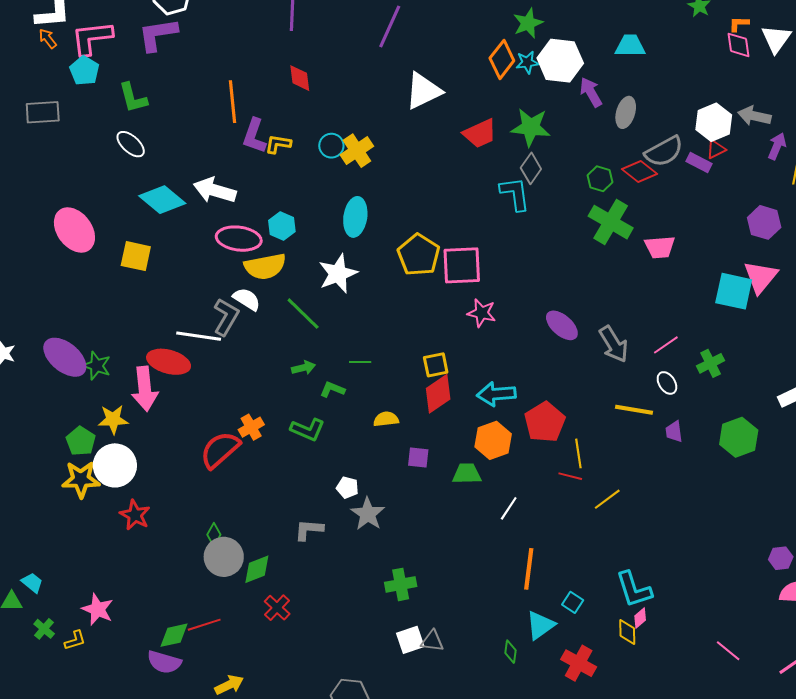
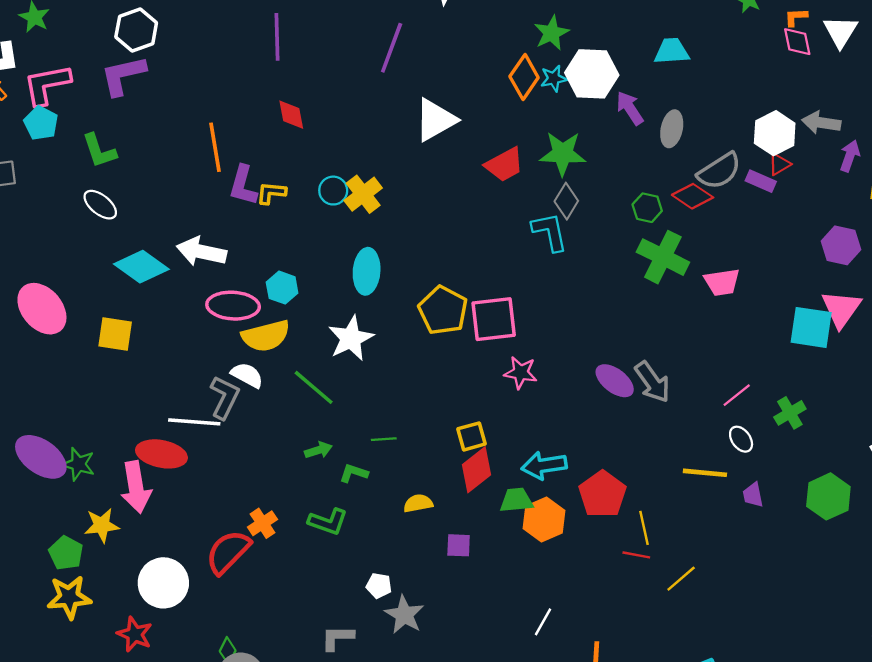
gray arrow: (614, 344) -> (652, 382), moved
white circle: (115, 465) -> (163, 583), moved
green trapezoid: (467, 474) -> (516, 500), moved
white line: (509, 508) -> (543, 622), moved

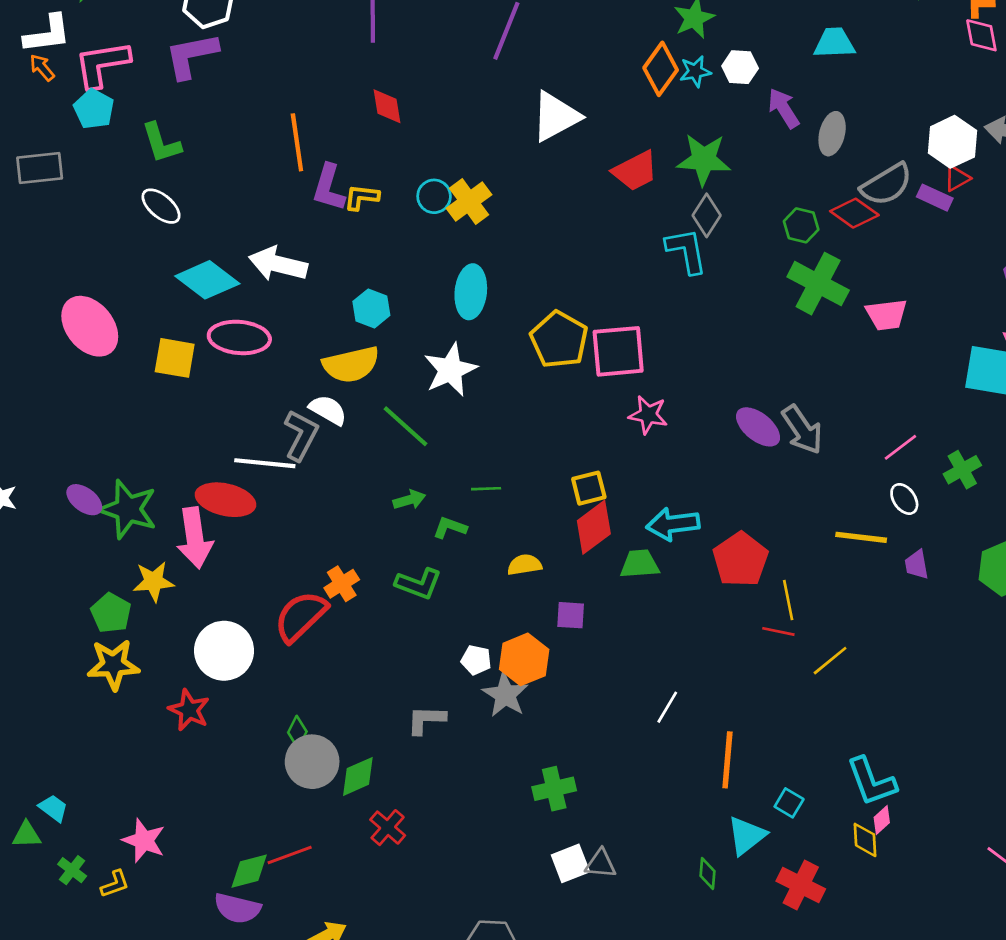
white hexagon: (592, 74) -> (740, 67), size x0.6
pink ellipse: (233, 306) -> (239, 337), moved
purple ellipse: (41, 457) -> (84, 500), size x0.6
green star: (78, 464) -> (128, 509), size x1.5
orange hexagon: (544, 519) -> (524, 659), moved

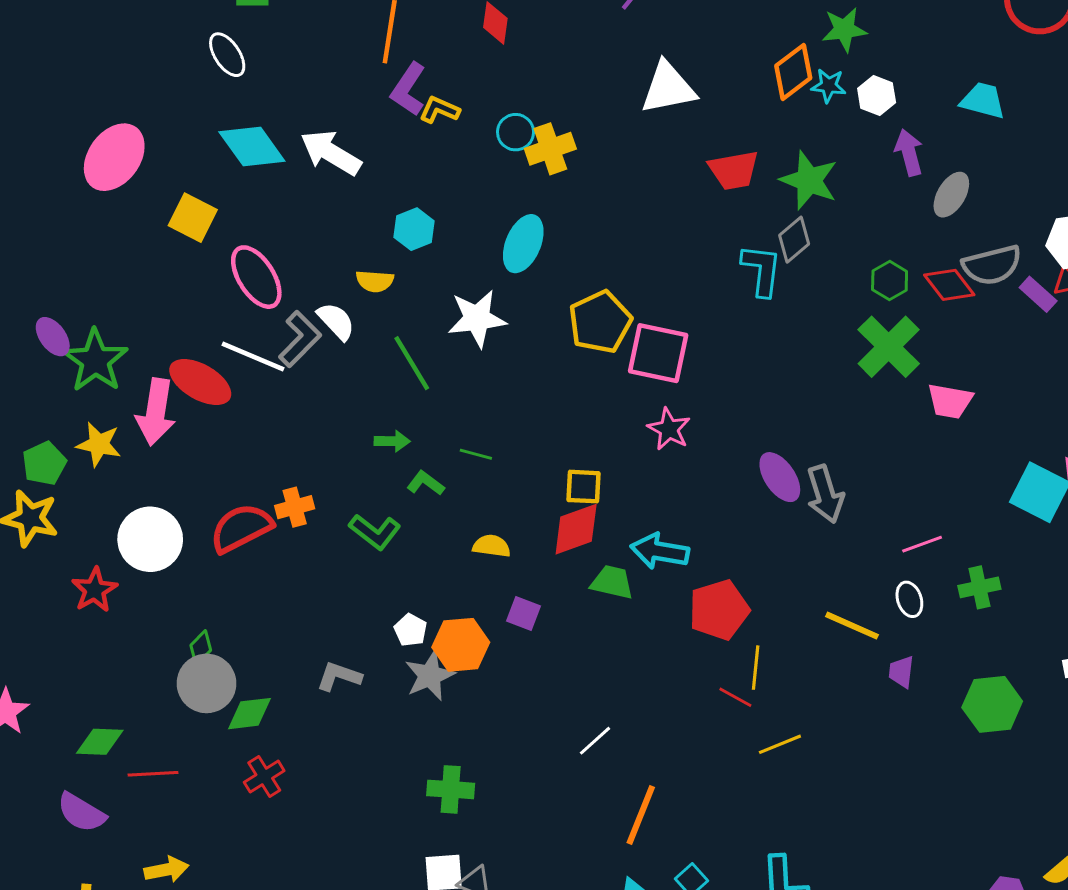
pink ellipse: (90, 326) -> (114, 157), turned 58
pink ellipse: (239, 337) -> (256, 277), moved, turned 36
yellow semicircle: (351, 365) -> (375, 281), size x0.6
green diamond: (249, 871) -> (100, 742), moved

